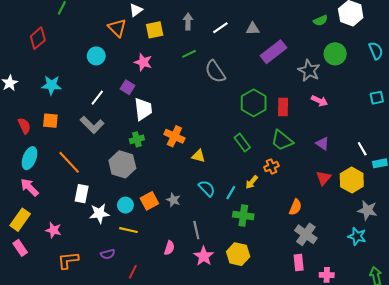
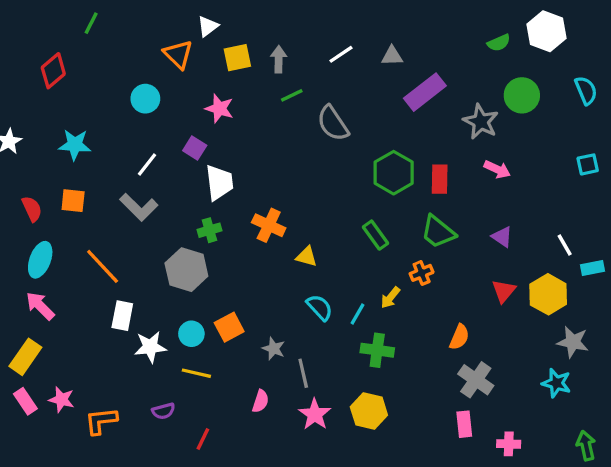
gray arrow: (188, 22) -> (279, 59), moved
gray star: (173, 200) -> (274, 349), moved
pink star: (53, 230) -> (62, 400), moved

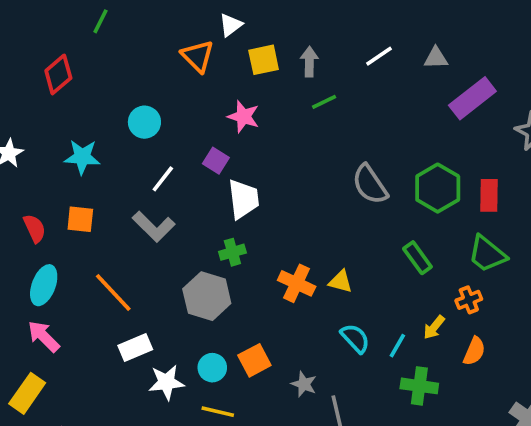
cyan circle: (145, 99) -> (144, 122), moved
gray semicircle: (333, 123) -> (370, 184), moved
orange cross: (269, 225) -> (297, 283), moved
white rectangle: (122, 316) -> (135, 347), turned 56
orange semicircle: (459, 337) -> (474, 351), moved

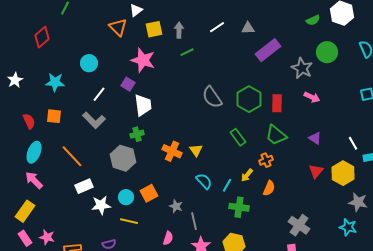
pink star: (243, 117) -> (143, 60), size x1.4
yellow triangle: (341, 282) -> (196, 150), turned 40

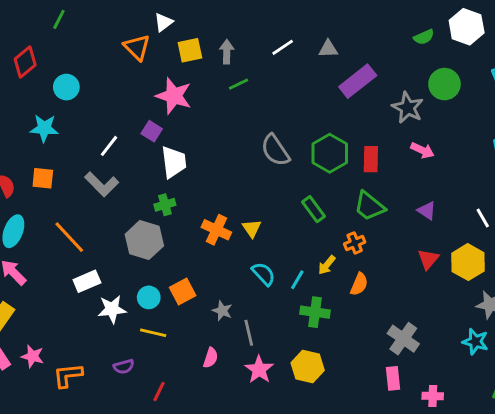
cyan circle: (89, 63) -> (66, 87), moved

